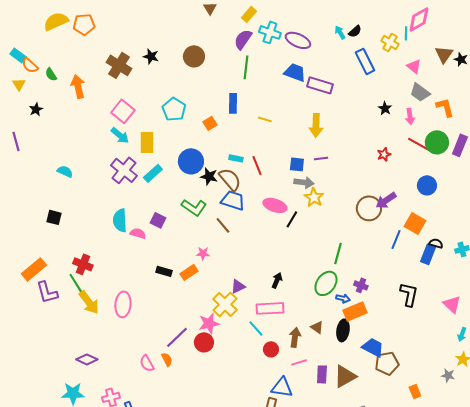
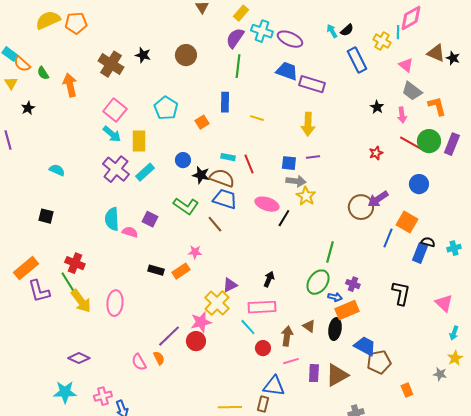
brown triangle: (444, 54) -> (436, 53), turned -42
blue circle: (191, 161) -> (183, 160), size x0.6
brown semicircle: (230, 179) -> (222, 178), turned -30

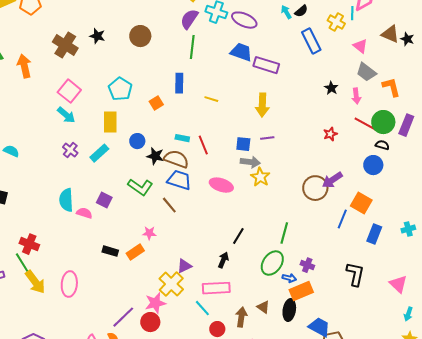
yellow rectangle: (139, 141) -> (110, 122), moved
purple cross: (116, 169) -> (70, 150), size x0.6
black line: (284, 218) -> (238, 236), moved
black semicircle: (428, 242) -> (382, 145), moved

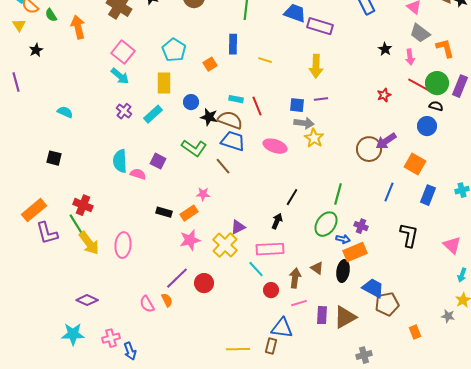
blue line: (342, 219) -> (389, 192), moved
pink star: (155, 303) -> (190, 240), moved

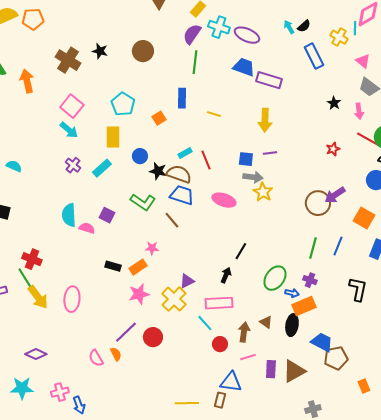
cyan rectangle: (236, 99) -> (185, 153), turned -40
green line: (338, 194) -> (313, 248), moved

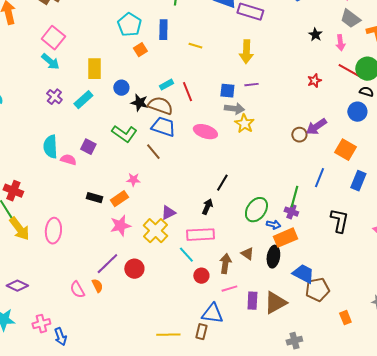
cyan pentagon: (123, 104) -> (129, 25), moved
brown circle: (318, 203) -> (299, 135), size x0.6
green line: (313, 248) -> (294, 197), moved

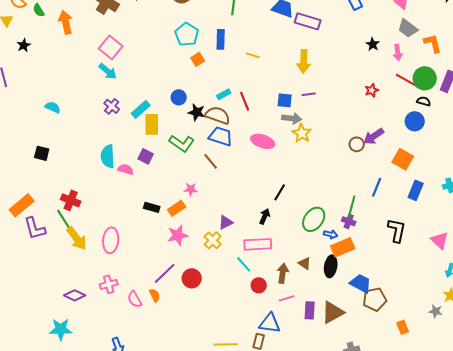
yellow rectangle: (94, 69) -> (152, 124), moved
yellow cross: (155, 231) -> (213, 240), size x0.7
pink cross: (41, 324) -> (109, 284), moved

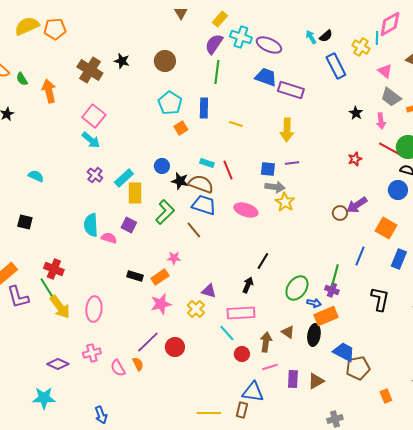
cyan rectangle: (224, 94) -> (207, 163), turned 48
green L-shape: (182, 143) -> (165, 212), turned -80
purple triangle: (226, 222) -> (209, 291), turned 42
brown triangle: (333, 312) -> (316, 381), size x0.7

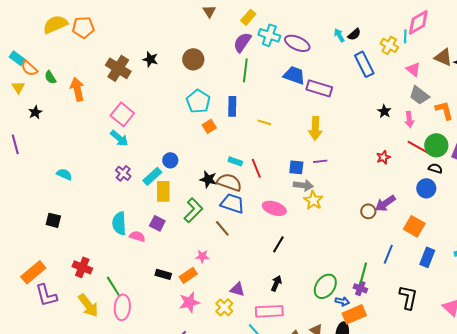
blue circle: (162, 166) -> (170, 160), moved
black line: (263, 261) -> (278, 244), moved
green line: (47, 288) -> (113, 286), moved

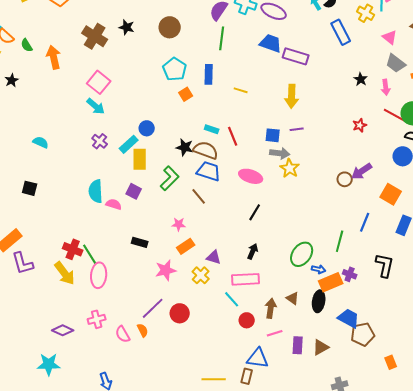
red cross: (82, 267) -> (73, 249), moved
orange rectangle: (188, 275) -> (186, 246), moved
purple cross: (360, 288) -> (350, 274), moved

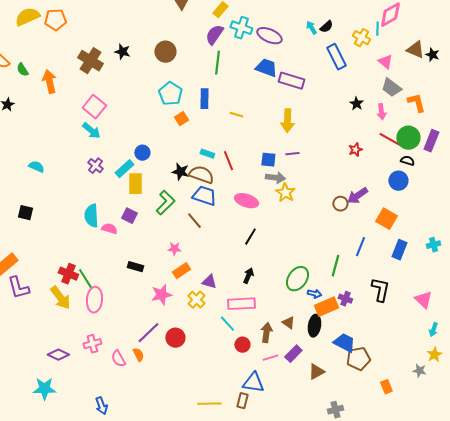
purple rectangle: (298, 345) -> (293, 354), moved, turned 42

